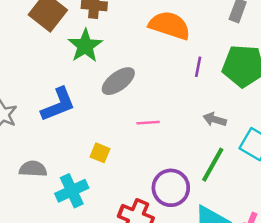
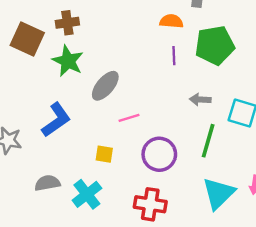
orange semicircle: (170, 25) -> (171, 21), moved, size x0.6
pink line: (148, 123) -> (129, 118), moved
purple circle: (171, 188) -> (159, 154), moved

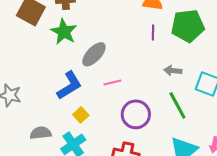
blue L-shape: (56, 120) -> (69, 85), moved
green line: (208, 141) -> (177, 105), turned -48
yellow square: (104, 154) -> (81, 115), moved, turned 35

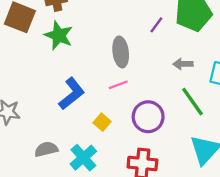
purple line: (153, 32) -> (156, 25), turned 42
gray ellipse: (94, 54) -> (121, 52), moved, turned -44
yellow square: (81, 115) -> (102, 122), moved

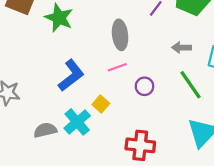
purple circle: (148, 117) -> (144, 86), moved, size x0.6
cyan cross: (83, 158) -> (77, 122), moved

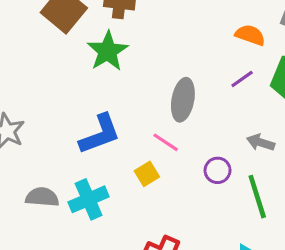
pink line: (117, 67) -> (166, 142), turned 36
purple circle: (144, 86) -> (218, 170), moved
yellow square: (101, 104) -> (147, 174), moved

